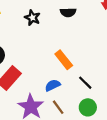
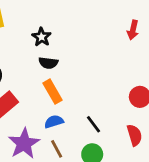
black semicircle: (68, 12) -> (48, 63), moved
orange rectangle: (64, 60) -> (52, 92), moved

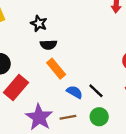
blue semicircle: (54, 122) -> (75, 92), moved, turned 56
brown line: (57, 149) -> (68, 117), turned -63

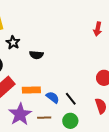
black star: (39, 23) -> (13, 42), moved
orange rectangle: (56, 69) -> (31, 90), moved, turned -60

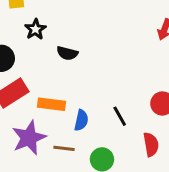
blue semicircle: (53, 97) -> (81, 120), turned 56
black line: (71, 99) -> (120, 116), moved

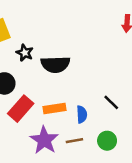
black semicircle: (67, 53) -> (55, 64), size x1.6

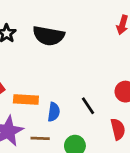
black semicircle: (55, 64) -> (49, 36), moved

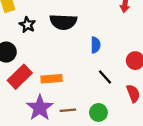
blue semicircle: (54, 112) -> (96, 45), moved

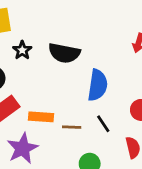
blue semicircle: (96, 45) -> (98, 85), size x1.6
brown line: (68, 110) -> (72, 127), moved

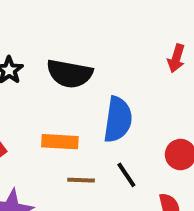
orange rectangle: (41, 117) -> (60, 142), moved

